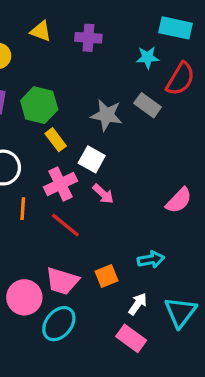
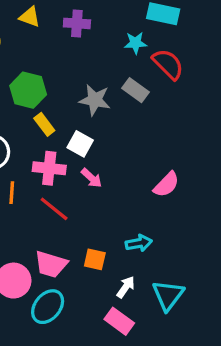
red semicircle: (180, 79) -> (168, 64), turned -76
pink cross: (60, 184) -> (49, 168), turned 32
orange square: (106, 276) -> (95, 259), turned 35

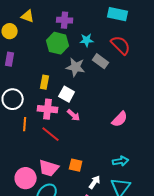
yellow triangle: (30, 17) -> (28, 16), moved
cyan star: (135, 43) -> (87, 40), moved
green hexagon: (28, 90) -> (58, 43), moved
yellow rectangle: (44, 124) -> (45, 82), turned 48
cyan arrow: (139, 243) -> (121, 161), moved

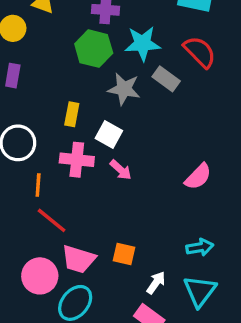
cyan star: (87, 40) -> (143, 44), size x1.5
red line: (51, 134) -> (52, 220), moved

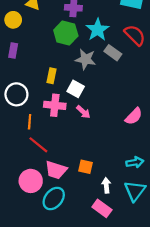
cyan star: (143, 44) -> (98, 30), turned -30
white arrow: (156, 283) -> (106, 185), turned -40

